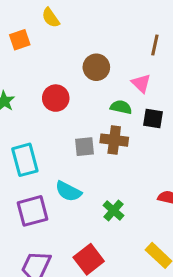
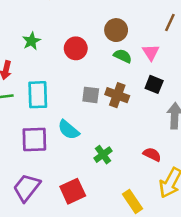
green semicircle: (121, 107) -> (123, 56), moved

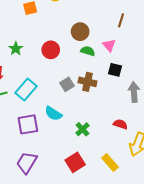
cyan rectangle: (38, 95) -> (26, 90), turned 50
gray square: (91, 95) -> (67, 84), turned -32
red square: (73, 191) -> (75, 162), moved

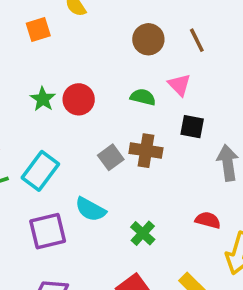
brown line: (121, 20) -> (197, 40), turned -40
brown circle: (80, 32) -> (148, 39), moved
green star: (16, 49) -> (43, 99), moved

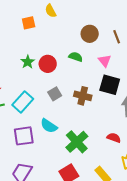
green semicircle: (143, 97) -> (76, 57), moved
black square: (192, 127) -> (110, 85), size x1.5
gray square: (111, 157) -> (55, 94), moved
green cross: (143, 233) -> (77, 142), size x1.6

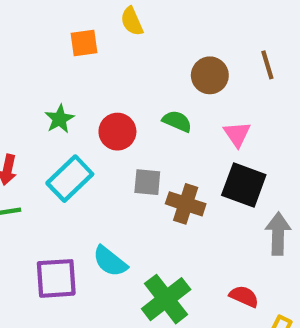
brown line: (117, 37) -> (267, 65), moved
green star: (28, 62) -> (60, 119), moved
gray square: (55, 94) -> (147, 182), moved, turned 32
cyan rectangle: (23, 102) -> (70, 179), moved

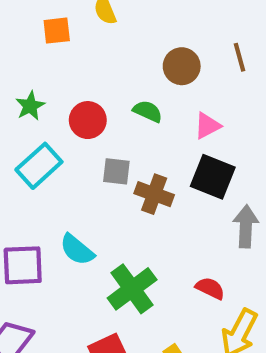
pink triangle: (237, 134) -> (207, 126), turned 36

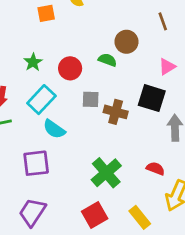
brown circle: (182, 66) -> (126, 42), moved
pink triangle: (207, 126) -> (167, 67), moved
cyan semicircle: (77, 250) -> (54, 129), moved

